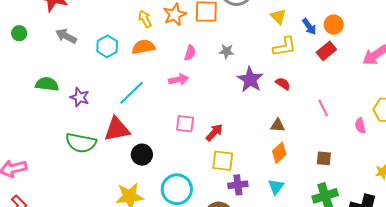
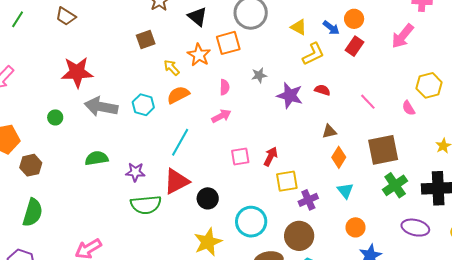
gray arrow: (66, 36) -> (101, 107), size x1.5
purple star: (80, 97) -> (135, 172), moved
brown square: (324, 158) -> (383, 150), size x2.0

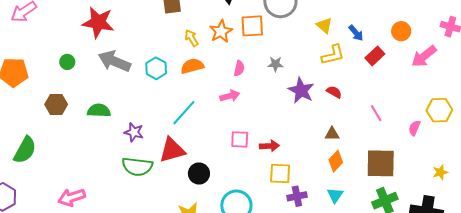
orange circle: (354, 19) -> (401, 31), moved
pink semicircle: (409, 108) -> (414, 128), turned 42
red arrow: (271, 156) -> (269, 146), turned 48
brown hexagon: (31, 165) -> (56, 104), moved

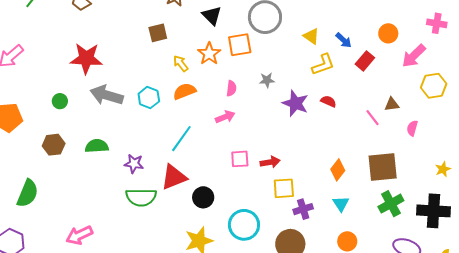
yellow hexagon: (439, 110) -> (434, 86), moved
brown triangle: (332, 134) -> (392, 104), moved

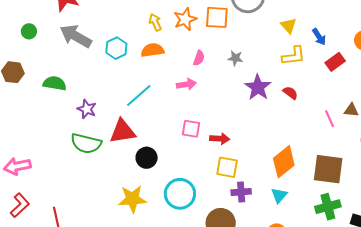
orange diamond: (338, 170) -> (284, 162), size x1.5

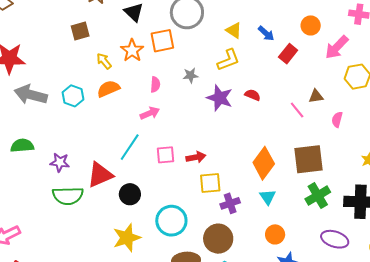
yellow L-shape: (294, 56) -> (228, 60), moved
cyan line: (139, 96) -> (130, 147), moved

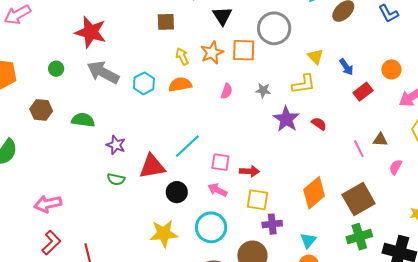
pink arrow: (150, 113) -> (217, 190), moved, turned -144
brown square: (308, 159) -> (359, 199), turned -36
green semicircle: (68, 196) -> (116, 179), size x0.6
cyan triangle: (268, 197) -> (308, 240), moved

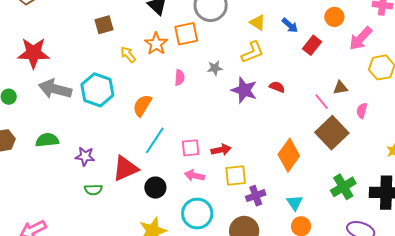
cyan hexagon: (144, 83) -> (97, 90), size x1.5
orange semicircle: (180, 84) -> (142, 105), moved, turned -35
brown square: (359, 199) -> (332, 133), moved

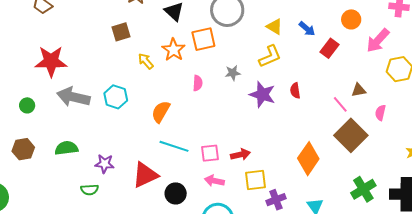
red semicircle: (277, 87) -> (295, 91), turned -119
cyan hexagon: (97, 90) -> (116, 97), size x0.7
cyan line: (155, 140) -> (174, 146), turned 76
green semicircle: (93, 190) -> (89, 190), moved

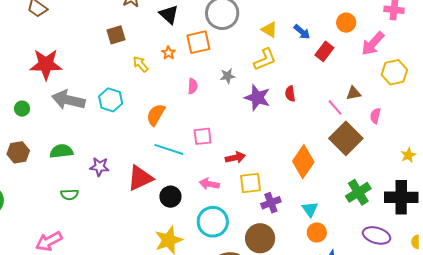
orange star: (174, 50) -> (168, 53), size x0.6
pink square: (210, 153) -> (203, 136), moved
green semicircle: (89, 190) -> (70, 195), moved

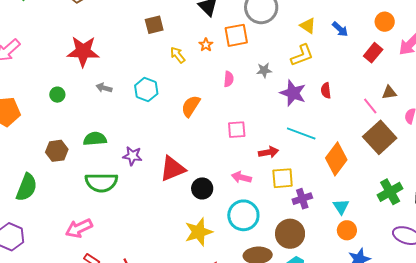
red rectangle: (324, 51) -> (373, 53), moved
gray arrow: (68, 100) -> (104, 88), size x0.5
cyan line: (169, 149) -> (301, 134), moved
brown hexagon: (18, 152) -> (57, 151), moved
green semicircle: (70, 195) -> (101, 182), size x1.8

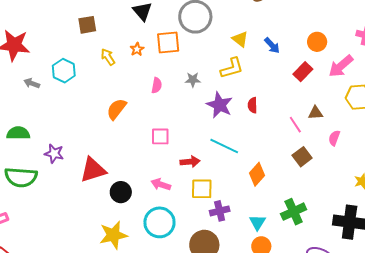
cyan hexagon: (146, 90) -> (64, 71), moved
brown square: (380, 137) -> (302, 157), size x0.6
orange diamond: (336, 159) -> (257, 174), size x0.7
green cross: (390, 192) -> (294, 212), moved

